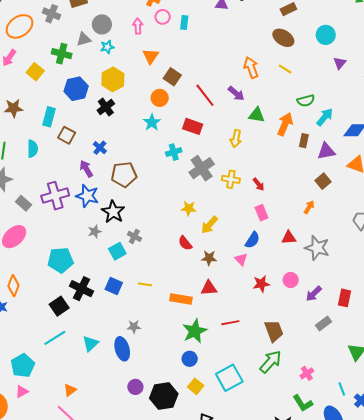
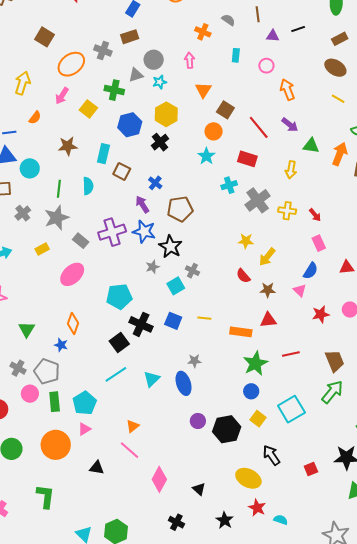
pink circle: (163, 17) -> (266, 66), moved
orange arrow: (251, 68) -> (287, 90), moved

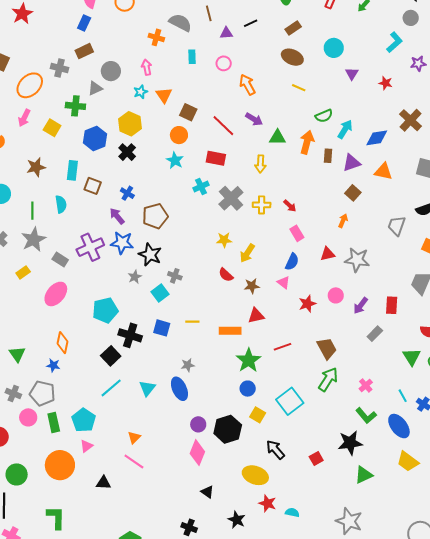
gray semicircle: (228, 20) -> (180, 23), size x1.6
cyan star: (160, 82) -> (141, 92), moved
pink diamond: (159, 479) -> (197, 453), moved

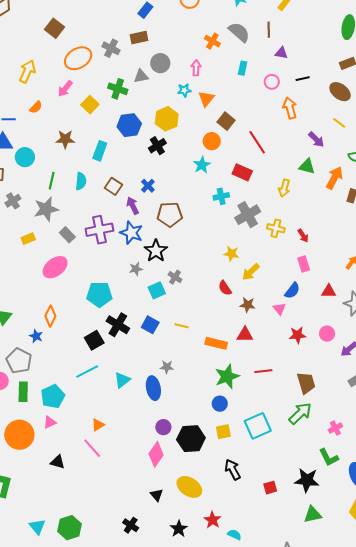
black line: (251, 23) -> (303, 79), moved
purple arrow: (254, 119) -> (316, 139), moved
brown square: (93, 186) -> (113, 186), moved
yellow square: (258, 415) -> (223, 432), turned 35
yellow ellipse: (255, 475) -> (189, 487), moved

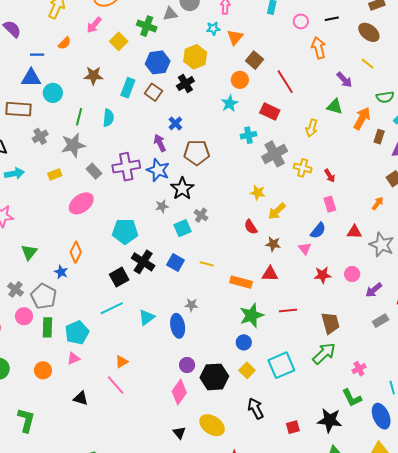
brown square: (113, 186) -> (153, 92), moved
yellow square: (223, 432) -> (247, 370), turned -35
orange circle: (19, 435) -> (43, 370), size x0.6

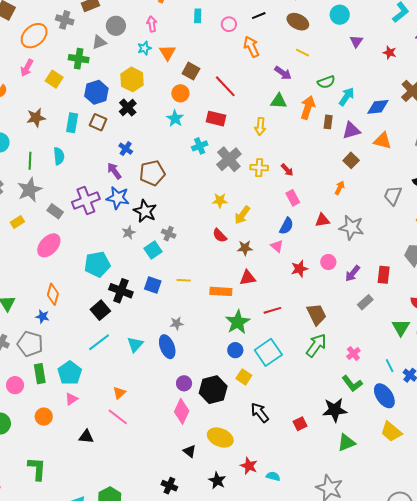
pink circle: (24, 316) -> (15, 385), moved
cyan square: (281, 365) -> (268, 352), moved

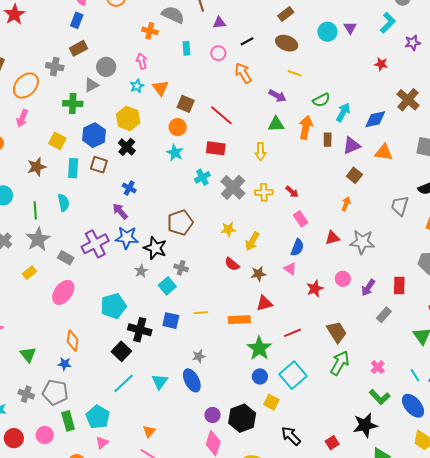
purple triangle: (356, 41) -> (350, 28), moved
yellow square: (54, 79) -> (57, 141), moved
brown pentagon: (152, 173) -> (180, 223), moved

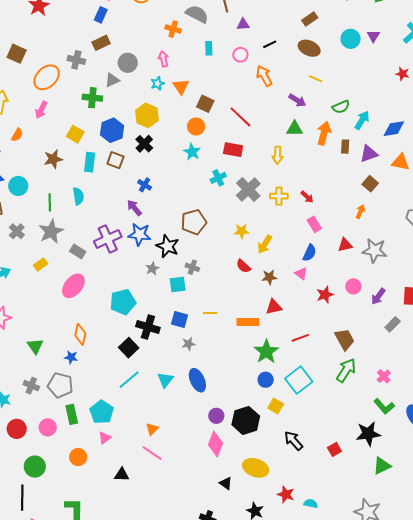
cyan square: (167, 286) -> (178, 284), turned 30
gray star: (199, 356) -> (188, 344), moved

